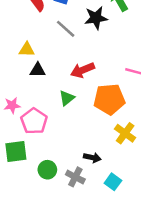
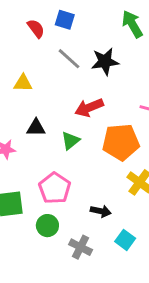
black star: (96, 18) -> (105, 62), moved
black triangle: (38, 70) -> (36, 128), moved
pink pentagon: (34, 121) -> (55, 188), moved
gray cross: (75, 177) -> (81, 247), moved

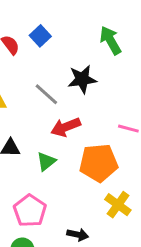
blue square: (65, 20) -> (40, 36), turned 30
gray line: (69, 59) -> (46, 94), moved

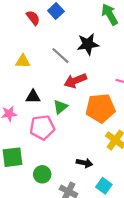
pink pentagon: (30, 211) -> (42, 127), moved, turned 30

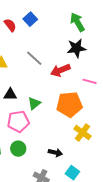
black star: (88, 44) -> (76, 48), moved
red arrow: (75, 81) -> (60, 70), moved
green circle: (42, 174) -> (18, 149), moved

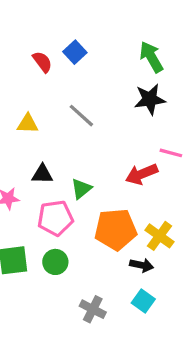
red arrow: (60, 70) -> (142, 174), moved
orange pentagon: (69, 104) -> (116, 229), moved
black arrow: (55, 153) -> (142, 265), moved

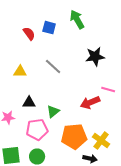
blue square: (75, 52) -> (49, 28), turned -32
green arrow: (151, 57) -> (77, 20), moved

